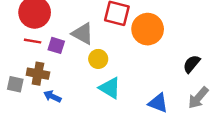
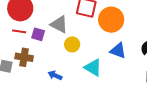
cyan triangle: (110, 88) -> (93, 68), moved
blue arrow: (52, 96) -> (55, 75), moved
blue triangle: (158, 103) -> (118, 51), moved

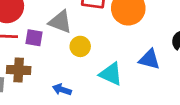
blue triangle: (118, 51) -> (149, 59), moved

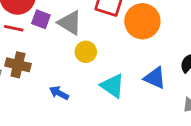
purple square: (34, 38) -> (41, 19), moved

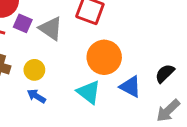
orange circle: (142, 21) -> (104, 57), moved
yellow circle: (86, 52) -> (34, 70), moved

